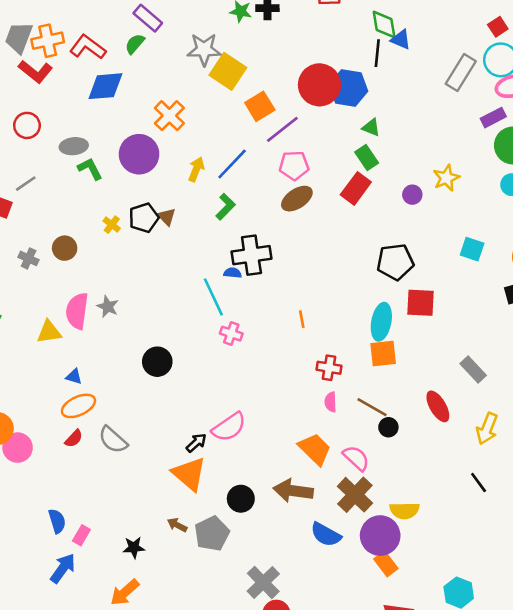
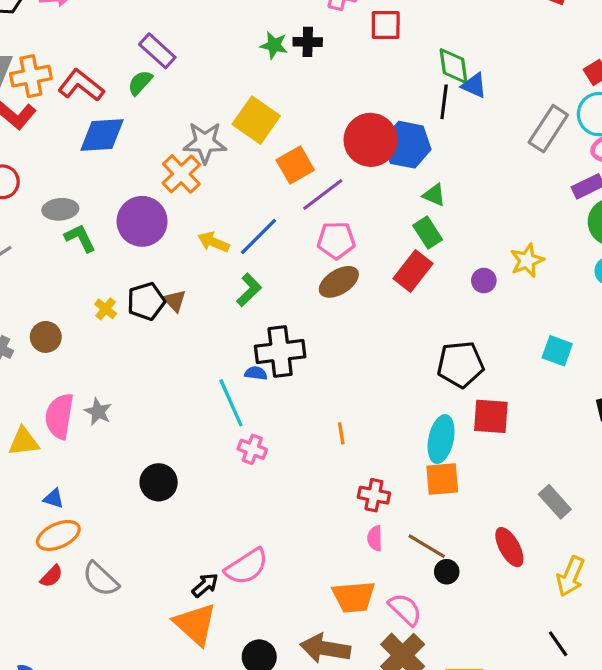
gray star: (204, 50) -> (205, 143), moved
yellow arrow: (196, 169) -> (213, 242), turned -90
orange trapezoid: (315, 449) -> (354, 597), turned 129

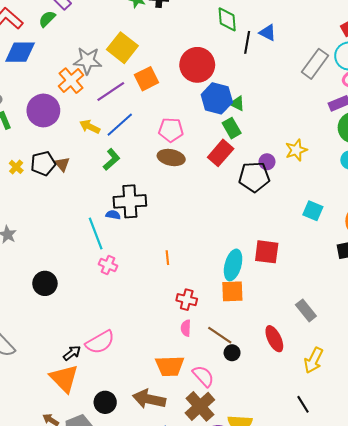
green diamond: (454, 66) -> (227, 19), moved
blue hexagon: (407, 145) -> (217, 98), moved
purple line: (323, 195) -> (111, 92), moved
brown ellipse: (339, 282) -> (171, 158), turned 40
black pentagon: (460, 364) -> (254, 177), moved

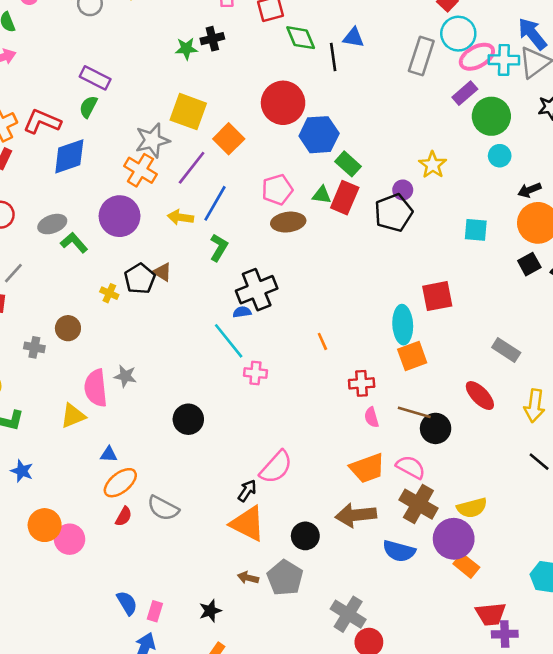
green triangle: (237, 103) -> (322, 195), moved
black circle: (232, 353) -> (436, 428), size x1.5

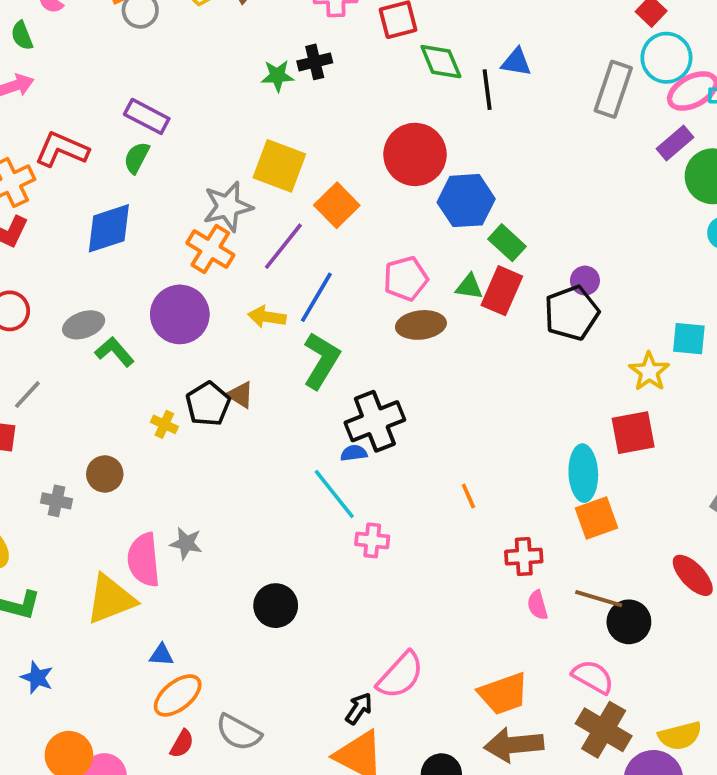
red L-shape: (42, 122) -> (62, 149), moved
yellow star: (433, 165) -> (649, 372), moved
green L-shape: (219, 247) -> (321, 360), size x1.4
yellow triangle: (73, 416) -> (111, 599), size x1.4
orange trapezoid: (367, 468) -> (503, 694), moved

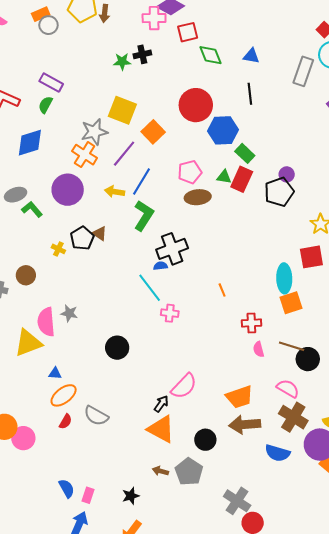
black line: (487, 90) -> (250, 94), moved

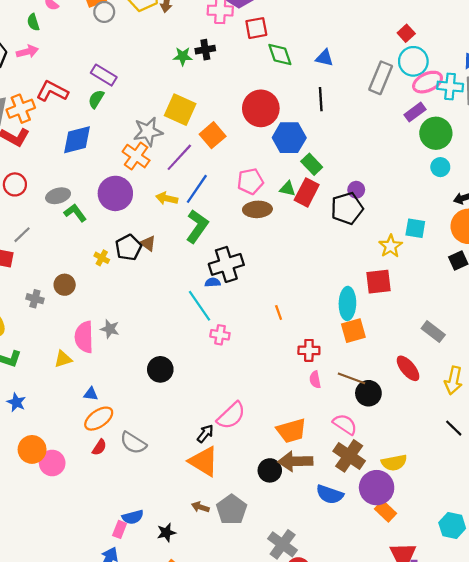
yellow triangle: (28, 343) -> (63, 359), size x0.6
black circle: (205, 440) -> (270, 470), moved
blue semicircle: (67, 488) -> (133, 517), moved, turned 102

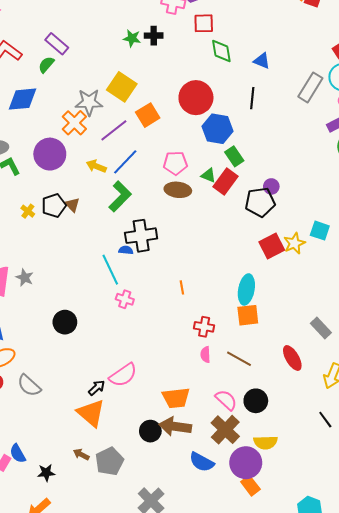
red square: (379, 282) -> (272, 246), moved, turned -30
black circle: (368, 393) -> (256, 401), moved
blue semicircle: (133, 517) -> (18, 453), turned 66

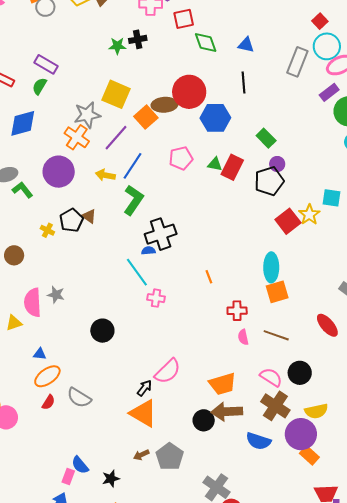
green rectangle: (234, 156) -> (266, 138), moved
brown ellipse: (178, 190) -> (165, 105), moved
brown arrow: (81, 454) -> (141, 455), turned -42

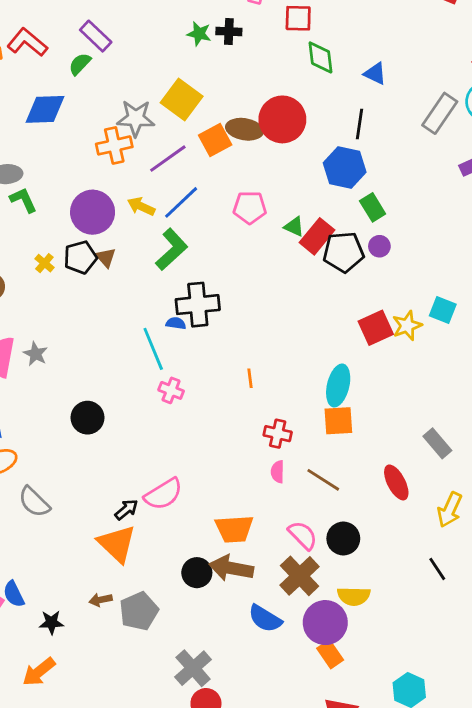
blue hexagon: (215, 118) -> (345, 167), moved
orange cross: (77, 137) -> (114, 145), turned 30
purple circle: (59, 172) -> (93, 212), moved
black pentagon: (269, 181) -> (343, 252), moved

